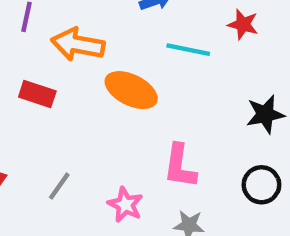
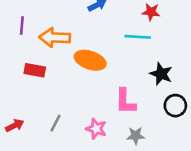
cyan line: (188, 50) -> (138, 37), moved
black star: (265, 114) -> (161, 74), moved, turned -30

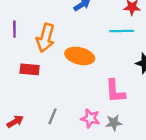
orange arrow: (55, 38) -> (46, 38), turned -72
gray star: (136, 136) -> (114, 123), moved

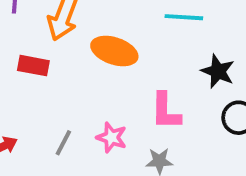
pink star: (90, 118) -> (112, 137), moved

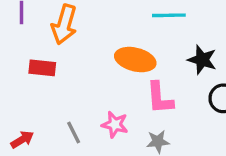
orange ellipse: (114, 51) -> (135, 60), moved
gray line: (63, 143) -> (74, 133), turned -50

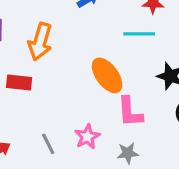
orange ellipse: (135, 60) -> (107, 75), turned 39
pink star: (115, 125) -> (87, 137), turned 30

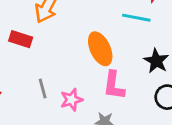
gray line: (48, 144) -> (43, 88), moved

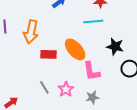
red rectangle: (21, 39) -> (49, 54), moved

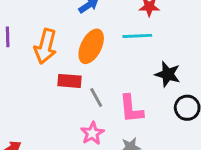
orange ellipse: (75, 49) -> (91, 46), moved, turned 65
gray line: (44, 87) -> (96, 97), moved

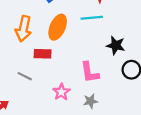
gray line: (96, 97) -> (25, 76), moved, turned -32

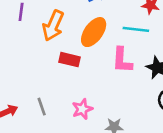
pink L-shape: (90, 72) -> (122, 60), moved
gray line: (25, 76) -> (42, 107), moved, turned 32

